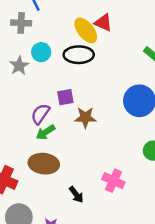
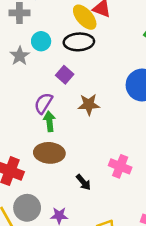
purple square: (65, 97) -> (65, 75), moved, turned -36
green arrow: (45, 132) -> (49, 121), turned 120

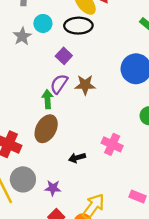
purple semicircle: (43, 103) -> (59, 84), moved
brown ellipse: (49, 153) -> (46, 129), turned -68
black arrow: (83, 182) -> (77, 158), turned 112

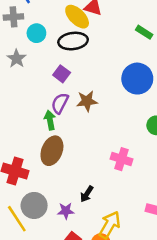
cyan circle: (43, 23) -> (36, 33), moved
black arrow: (77, 158) -> (87, 194), moved, turned -35

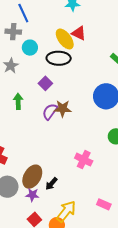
purple semicircle: (60, 103) -> (50, 112), moved
green arrow: (50, 120) -> (18, 101), moved
brown ellipse: (52, 151) -> (32, 177), moved

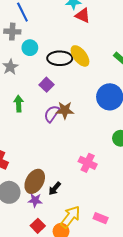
red triangle: (79, 33) -> (83, 15), moved
yellow ellipse: (65, 39) -> (80, 56), moved
pink rectangle: (104, 204) -> (101, 218), moved

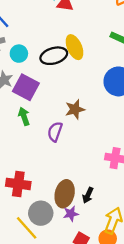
yellow ellipse: (80, 56) -> (75, 47), turned 30
purple square: (47, 85) -> (26, 87), moved, size x1.6
purple semicircle: (52, 114) -> (55, 132), moved

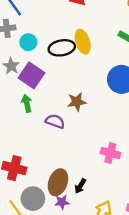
purple semicircle: (55, 132) -> (55, 121), turned 84

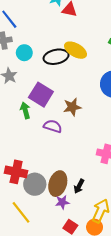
yellow ellipse: (83, 42) -> (76, 50), turned -40
purple square: (31, 75) -> (41, 95), moved
gray circle: (33, 199) -> (35, 184), moved

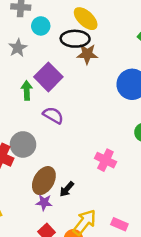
yellow ellipse: (76, 50) -> (86, 19), moved
brown star: (72, 107) -> (87, 54), moved
gray circle: (35, 184) -> (23, 144), moved

